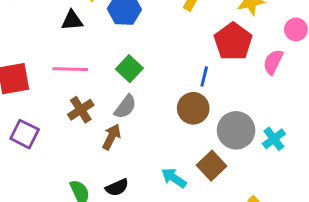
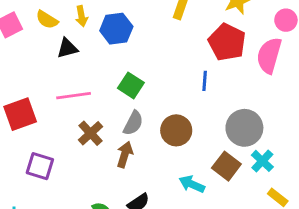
pink semicircle: (273, 62) -> (269, 55), size x1.4
brown circle: (193, 108) -> (176, 130), moved
cyan cross: (274, 139) -> (262, 161), moved

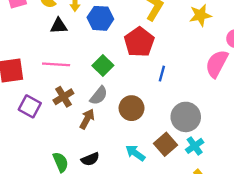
red pentagon: (227, 42) -> (139, 42), moved
purple square: (40, 166) -> (30, 106), moved

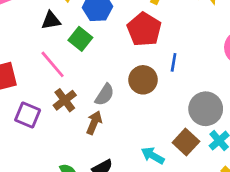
pink line: (56, 64) -> (53, 64), turned 52
green square: (103, 65) -> (80, 39), moved
brown circle: (132, 108) -> (143, 80), moved

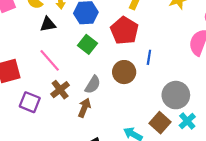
green square: (80, 39) -> (88, 44), moved

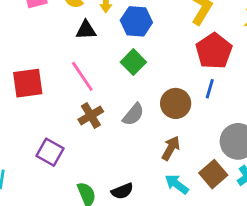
red pentagon: (124, 31) -> (214, 51), moved
purple square: (30, 102) -> (50, 152), moved
brown arrow: (84, 108) -> (171, 148), moved

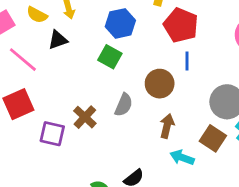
blue hexagon: (136, 21) -> (120, 23), moved
pink line: (82, 76) -> (23, 60), moved
purple square: (50, 152) -> (52, 134), moved

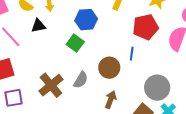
red pentagon: (181, 25) -> (146, 27), moved, turned 30
brown cross: (85, 117) -> (51, 85), size x1.4
purple square: (52, 134) -> (13, 98), moved, turned -30

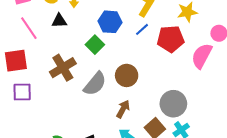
blue line: (132, 54) -> (142, 29), moved, turned 32
gray semicircle: (81, 80) -> (95, 84), size x1.4
brown cross: (51, 85) -> (63, 68), moved

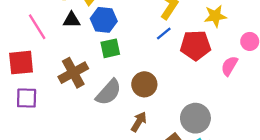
blue hexagon: (110, 22) -> (104, 20), moved
green square: (95, 45) -> (110, 48), turned 30
pink semicircle: (202, 56) -> (229, 66), size x0.7

